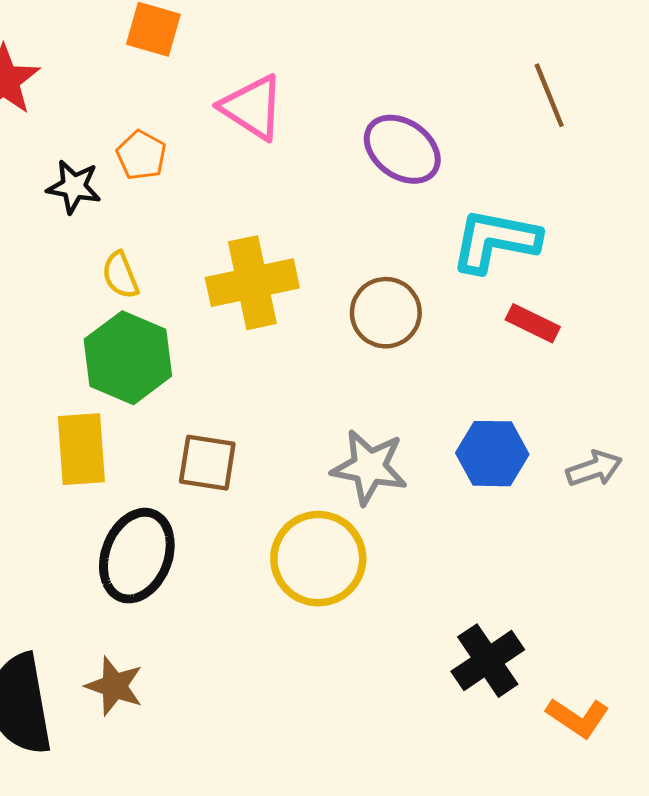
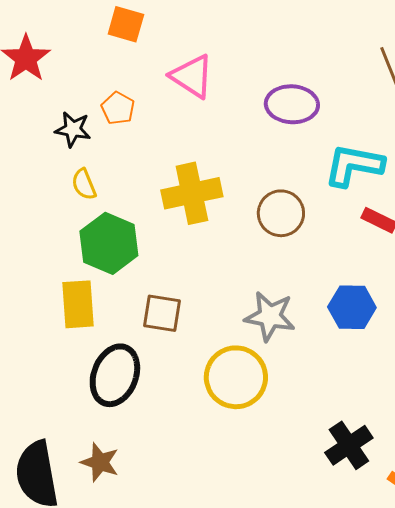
purple ellipse: (402, 149) -> (292, 104), turned -33
yellow semicircle: (120, 275) -> (84, 184), moved

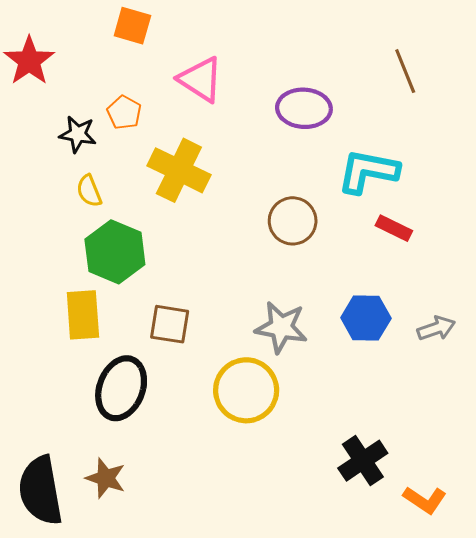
yellow cross: (192, 193) -> (179, 170), moved, turned 38

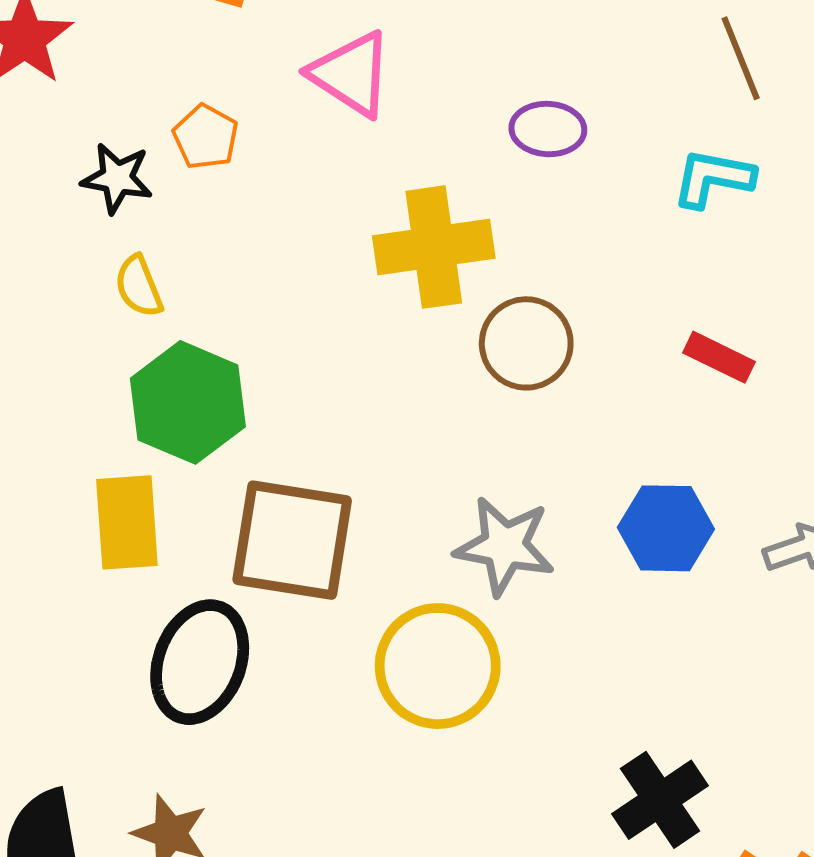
purple ellipse: (304, 108) -> (548, 129), size x0.7
yellow cross: (179, 170) -> (434, 247), moved, turned -34
cyan L-shape: (368, 171) -> (713, 178), moved, size x0.7
brown square: (170, 324) -> (292, 540), size x1.6

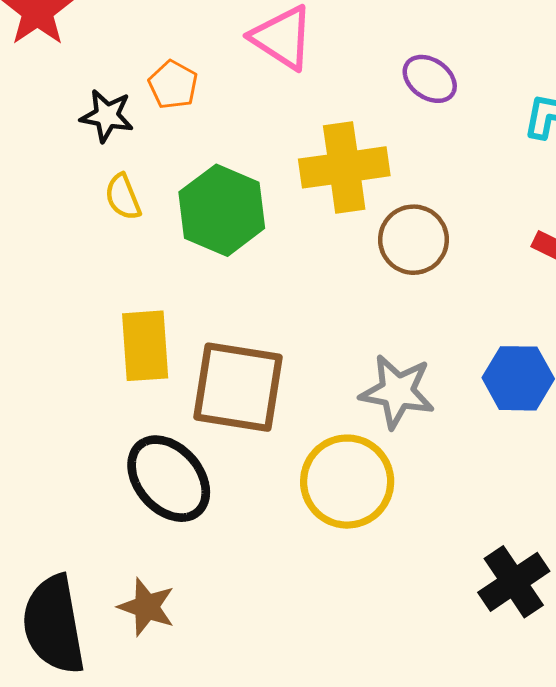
purple ellipse: (548, 129) -> (430, 79), turned 32
green hexagon: (188, 402) -> (222, 210), moved
yellow rectangle: (127, 522) -> (145, 346), moved
black ellipse: (200, 662) -> (169, 479), turned -62

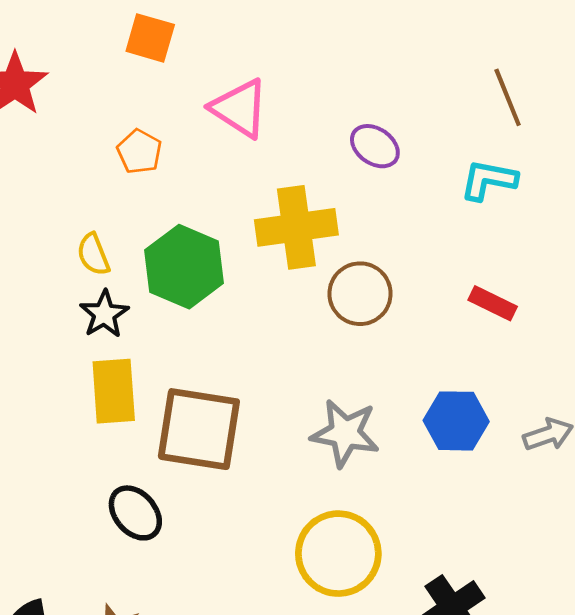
black star: (107, 116) -> (104, 314), moved, turned 30
black ellipse: (169, 479) -> (135, 513), size x0.7
yellow circle: (347, 482) -> (338, 554), moved

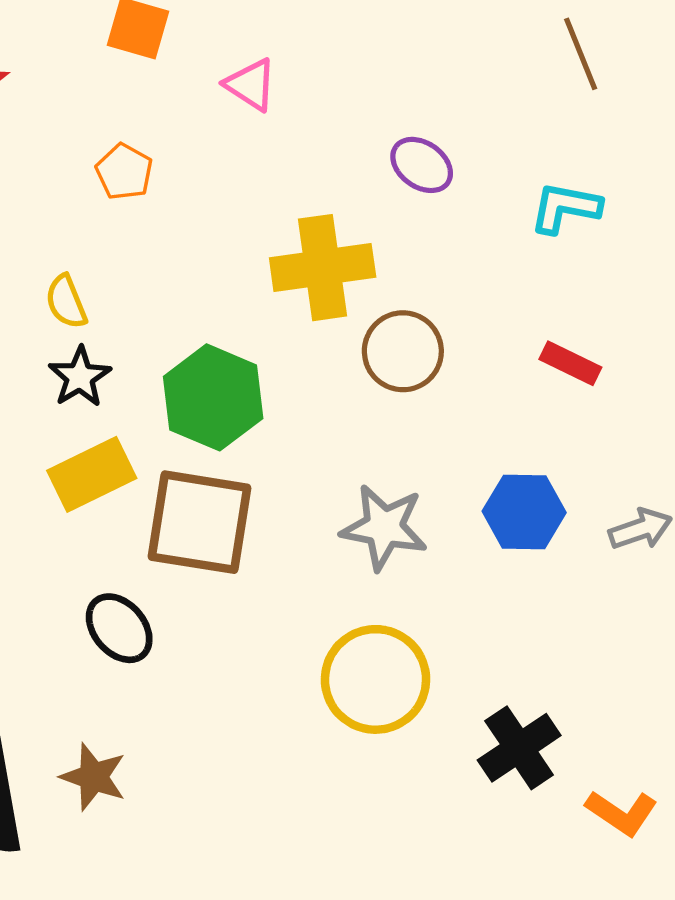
brown line: (508, 97) -> (581, 54), moved
pink triangle: (240, 108) -> (251, 85), moved, size x0.7
green hexagon: (184, 267) -> (213, 397), moved
yellow rectangle: (114, 391) -> (92, 474), turned 68

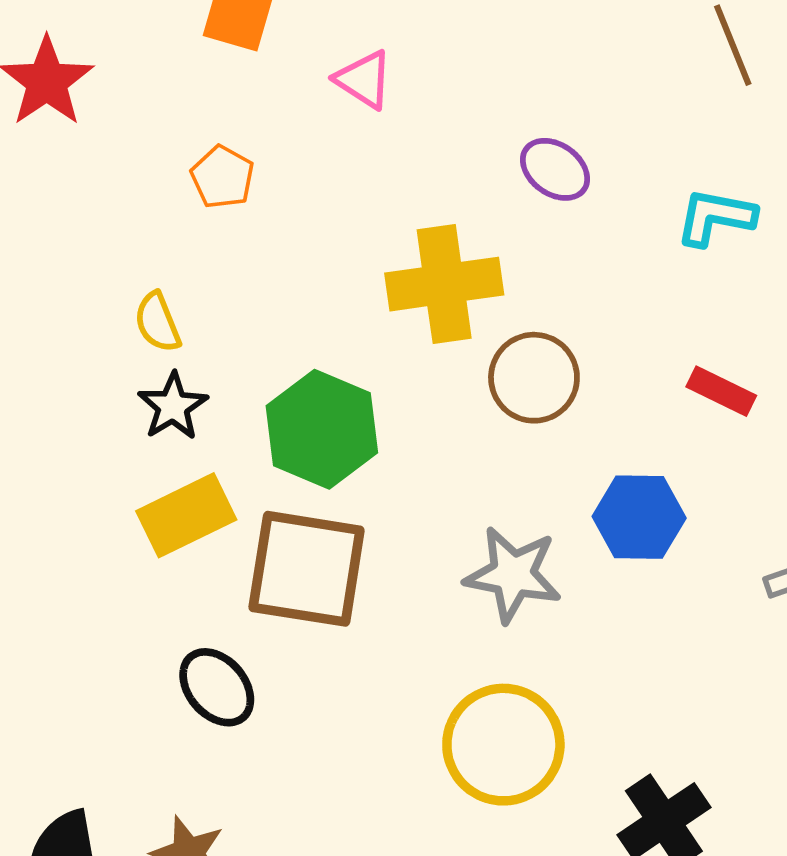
blue hexagon: (524, 512) -> (639, 517), moved

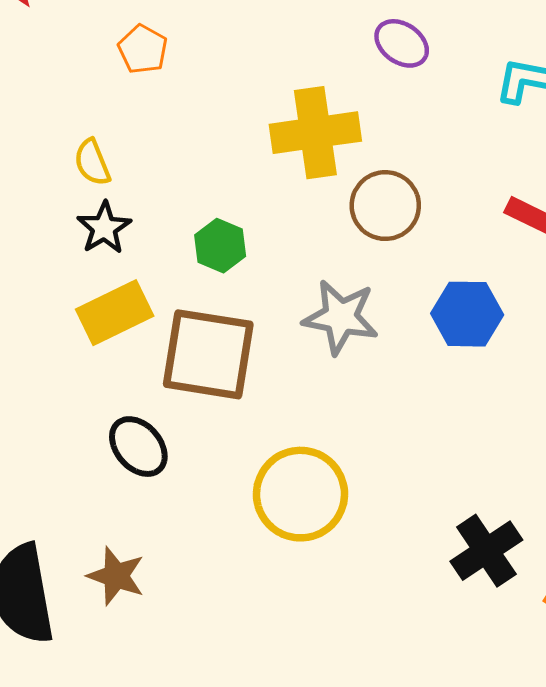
green hexagon: (322, 429) -> (220, 246), size x0.6
gray star: (513, 575) -> (341, 317), moved
yellow circle: (503, 745) -> (300, 494), moved

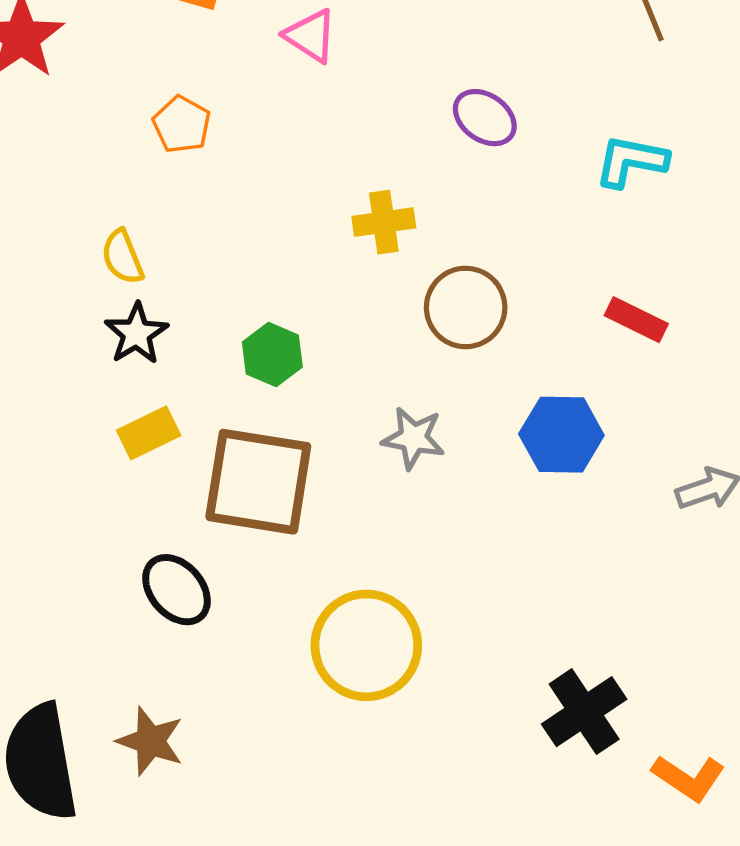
yellow cross: (315, 133) -> (384, 222), size x0.6
yellow rectangle: (115, 313) -> (149, 433), size x0.7
gray star: (341, 317) -> (413, 438), size x0.7

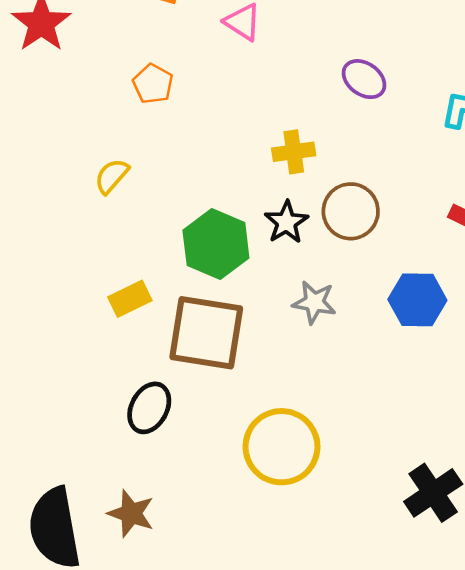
yellow semicircle: (122, 257) -> (112, 176), turned 63
black star: (136, 334) -> (286, 222), moved
green hexagon: (272, 354) -> (216, 244), size x1.6
black ellipse: (176, 590) -> (149, 408), turned 69

